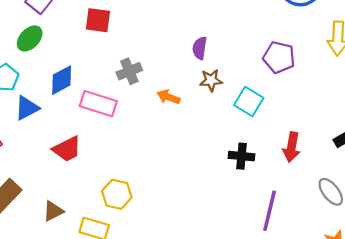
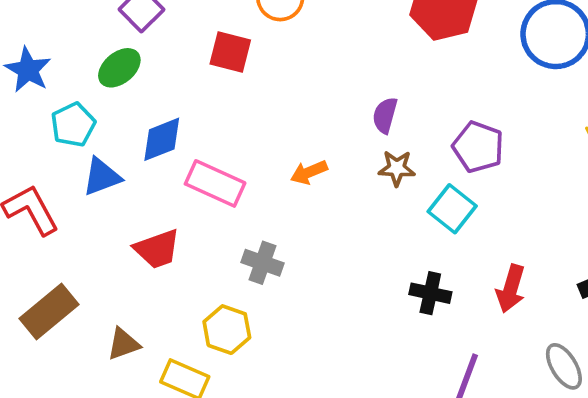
purple pentagon: (279, 57) -> (478, 147), moved
gray cross: (129, 71) -> (263, 263), moved, turned 35
orange arrow: (169, 97) -> (309, 172), moved, turned -50

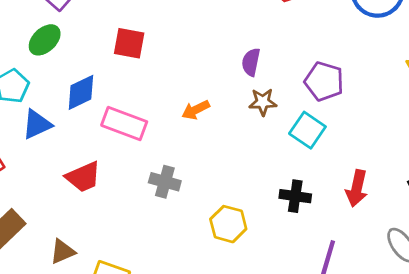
red square: (230, 52) -> (129, 43), moved
yellow hexagon: (227, 330) -> (228, 224), moved

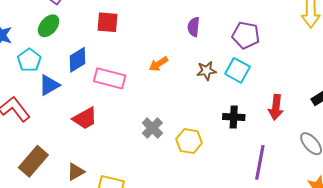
brown star: (263, 102) -> (206, 71), moved
gray cross: (165, 182) -> (152, 128), moved, turned 35

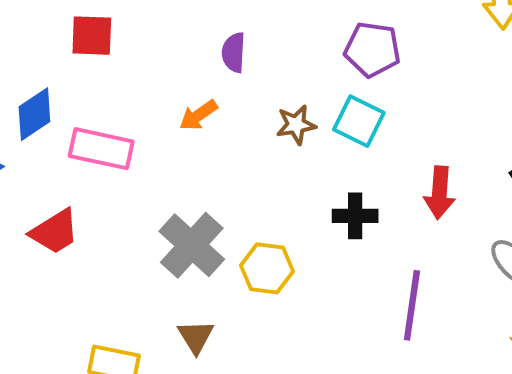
purple semicircle: (194, 27) -> (234, 52), moved
gray cross: (152, 128) -> (192, 245), size x1.5
brown triangle: (76, 172) -> (196, 337), moved, turned -30

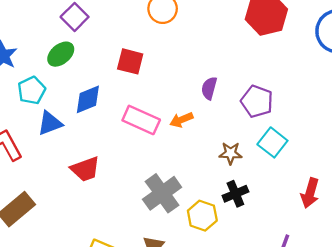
purple pentagon: (372, 49) -> (257, 101), moved
brown star: (296, 125) -> (230, 153), moved
pink rectangle: (101, 149) -> (141, 120), moved
black cross: (355, 216) -> (235, 194), moved, turned -35

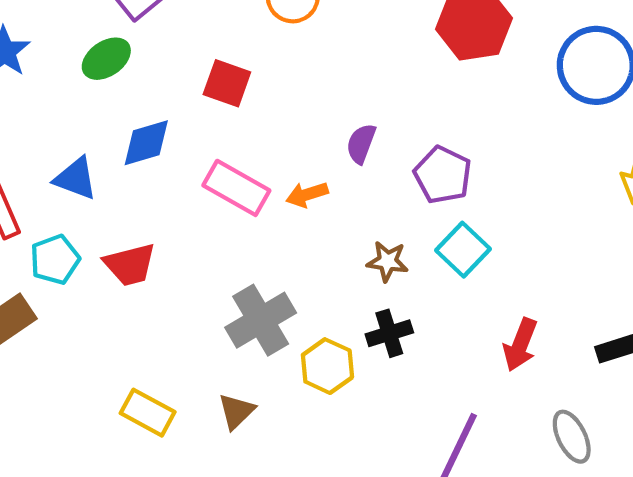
cyan pentagon: (32, 90) -> (55, 260), moved
blue triangle: (50, 123) -> (76, 178), turned 36

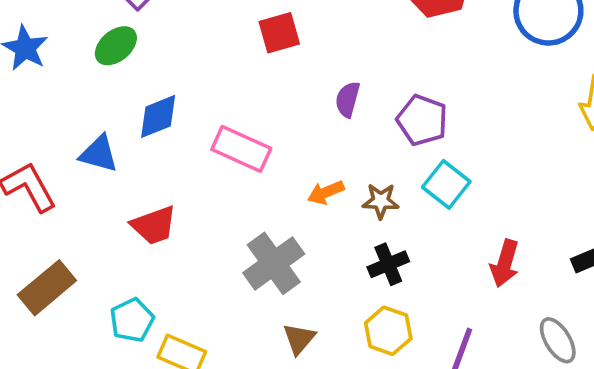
red square: (227, 83) -> (279, 33), moved, turned -30
orange arrow: (307, 194) -> (326, 192), moved
cyan pentagon: (55, 260) -> (132, 320), moved
yellow hexagon: (327, 366) -> (388, 331), moved
brown triangle: (236, 411) -> (299, 339), moved

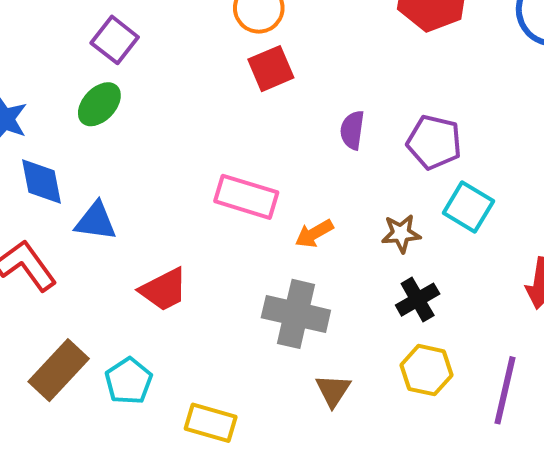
blue diamond: (158, 116) -> (41, 181), moved, turned -72
orange arrow: (326, 192) -> (314, 234), moved
gray cross: (274, 263) -> (296, 314), turned -34
cyan pentagon: (132, 320) -> (129, 381), moved

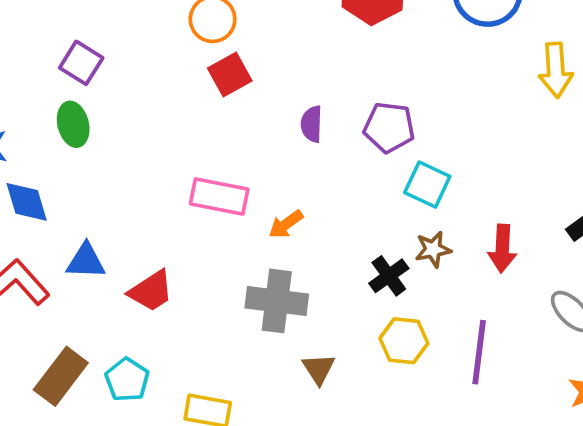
green ellipse: (99, 104) -> (73, 124), turned -51
blue triangle: (96, 221) -> (86, 261), moved
brown star: (401, 233) -> (433, 249), moved

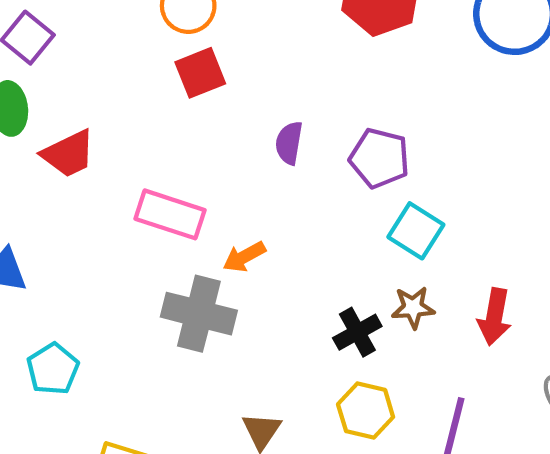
red trapezoid: (151, 291) -> (69, 154), moved
gray cross: (277, 301) -> (199, 314), moved
cyan pentagon: (127, 380) -> (53, 369), moved

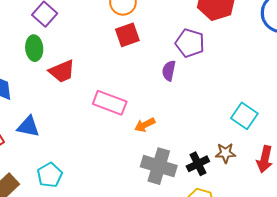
purple pentagon: (379, 158) -> (190, 43), moved
cyan square: (416, 231) -> (244, 116), moved
gray cross: (199, 314) -> (159, 166), moved

